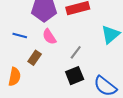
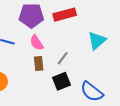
brown rectangle: (35, 58) -> (39, 64), moved, turned -40

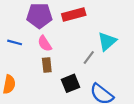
gray line: (63, 58) -> (89, 58), moved

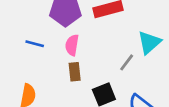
pink semicircle: (45, 44) -> (72, 45), turned 42

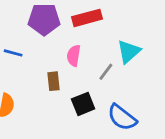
pink semicircle: (72, 45) -> (74, 56), moved

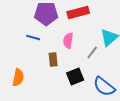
blue line: (13, 53) -> (33, 38), moved

